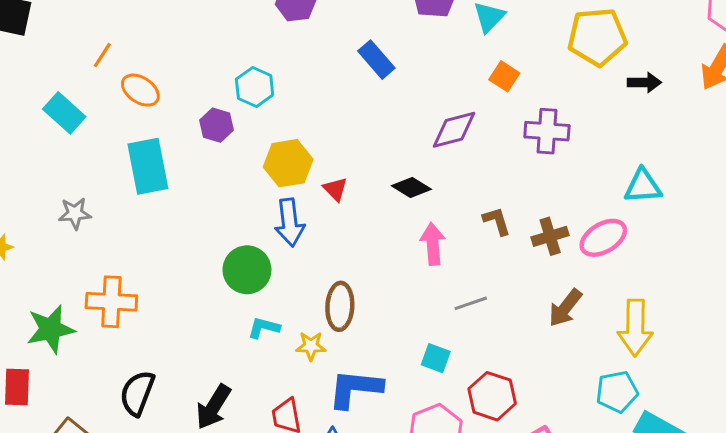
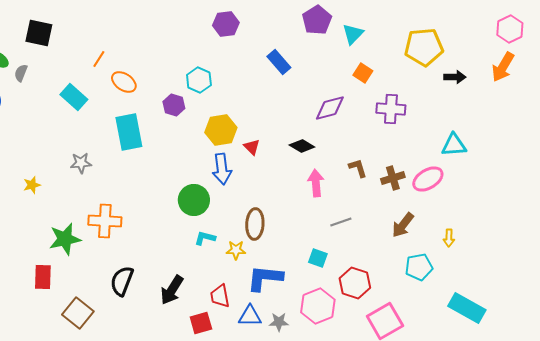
yellow arrow: (635, 328) -> (449, 238), size x0.5
cyan pentagon: (617, 392) -> (419, 267), moved

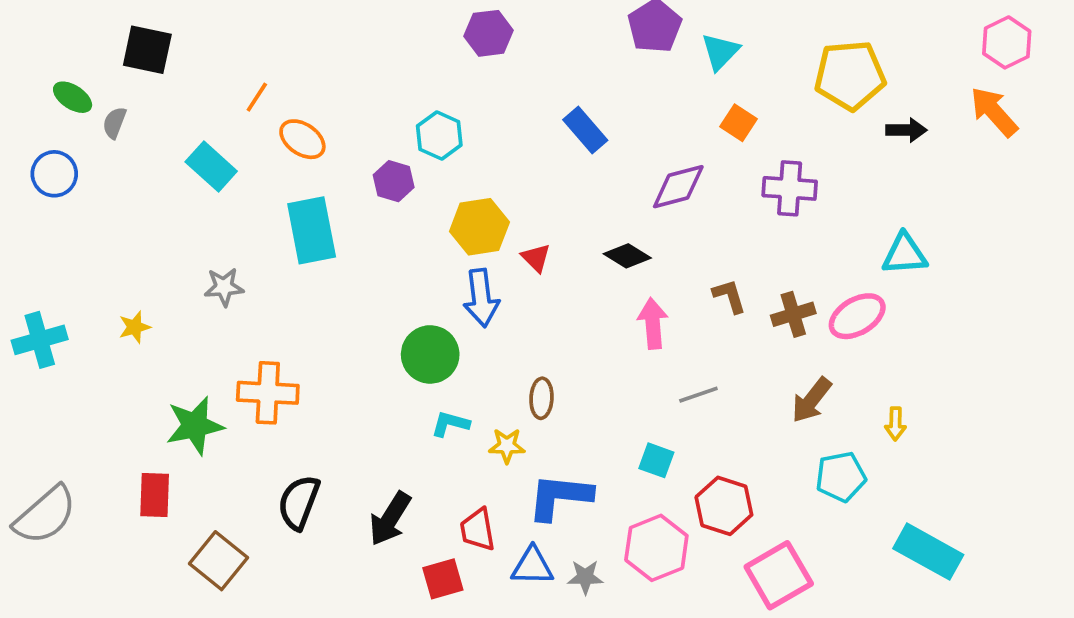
blue rectangle: (279, 62) -> (585, 130), moved
orange arrow: (503, 67) -> (994, 112), turned 108
brown ellipse: (255, 224) -> (541, 398), size x0.7

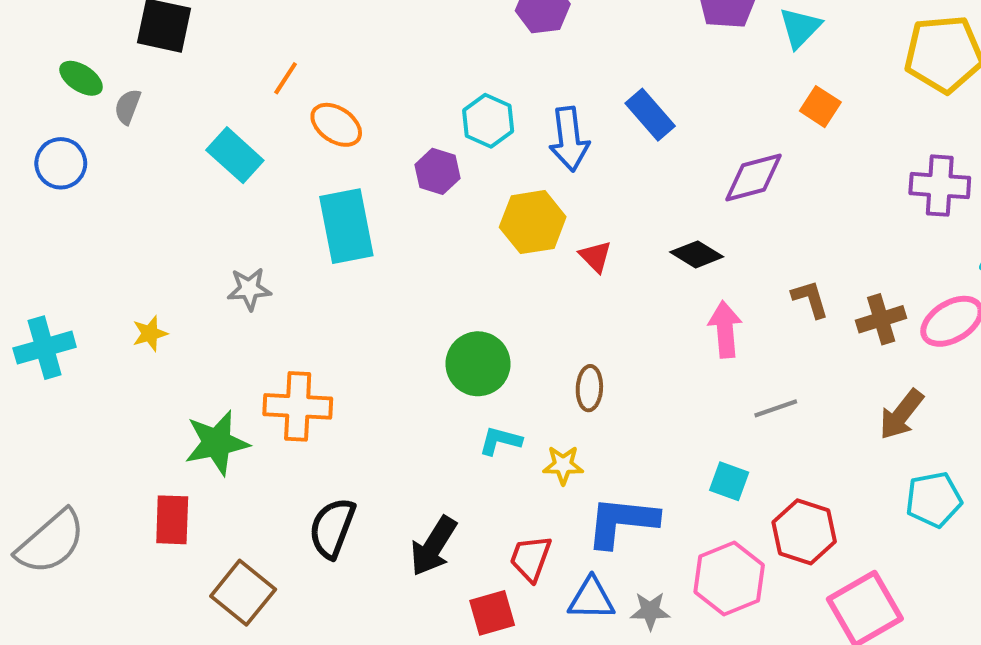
purple cross: (790, 188) -> (940, 186), moved
blue arrow: (481, 298) -> (569, 139), moved
brown ellipse: (541, 398) -> (589, 388), moved
red trapezoid: (478, 530) -> (531, 558), turned 30

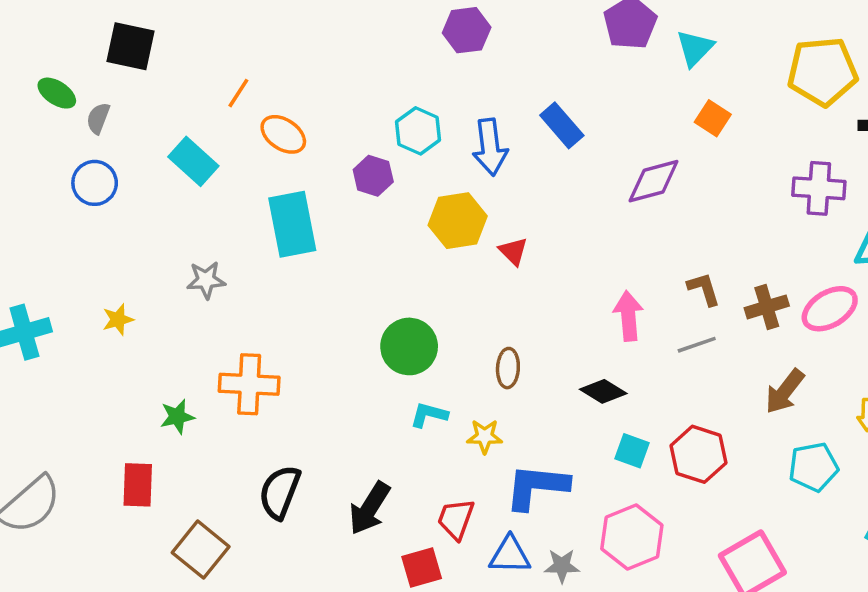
blue circle: (61, 163) -> (95, 183), moved
black diamond: (697, 254) -> (603, 391), moved
gray line: (776, 408) -> (697, 345), moved
green star: (217, 443) -> (177, 417), size x0.6
red hexagon: (804, 532) -> (698, 454), moved

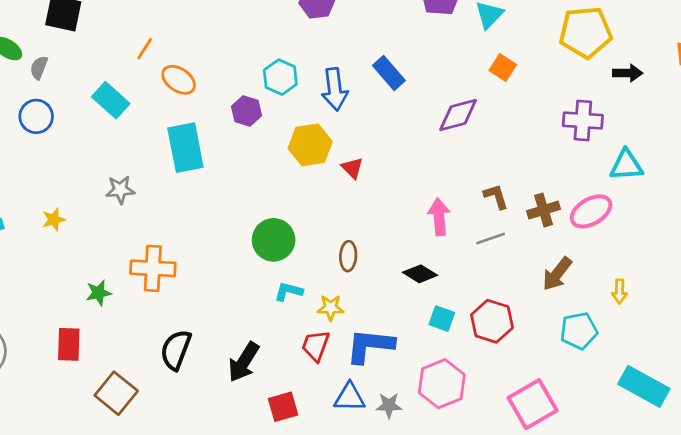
red trapezoid: (456, 519) -> (316, 346), moved

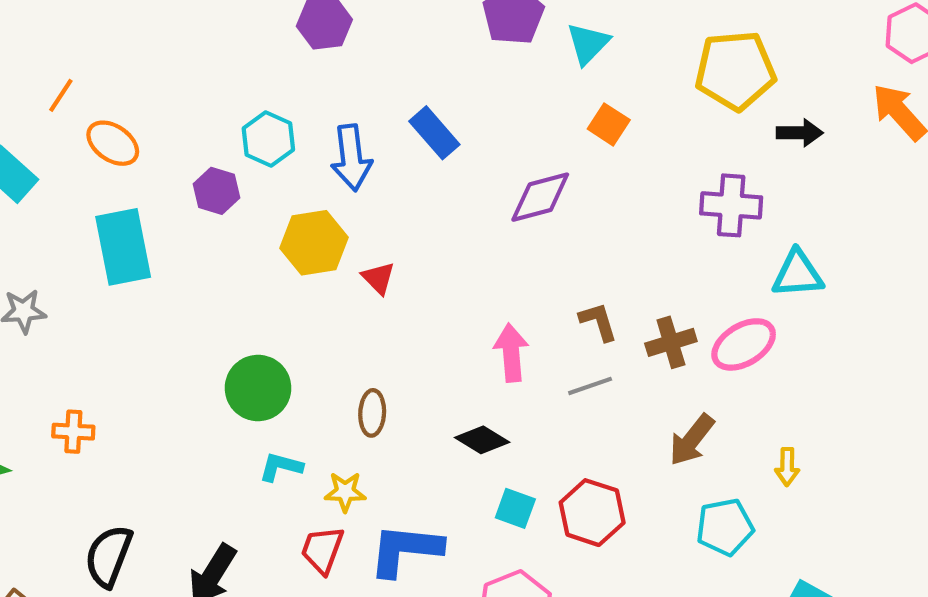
orange cross: (153, 268) -> (73, 432), size x0.6

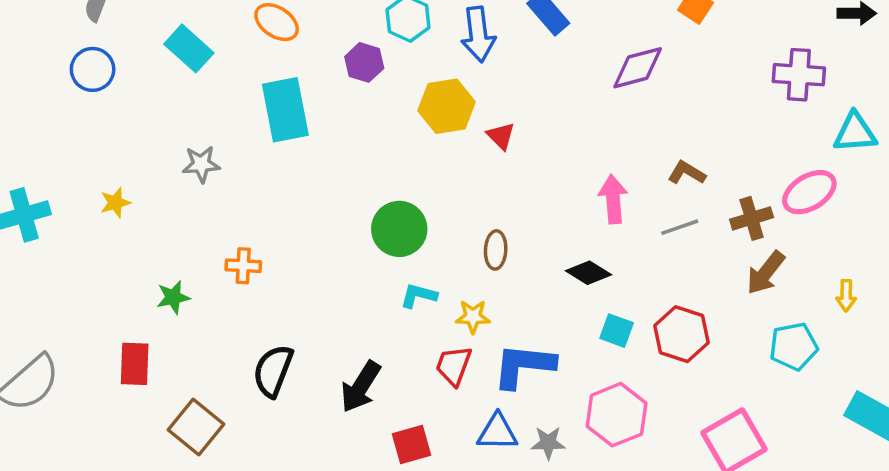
brown L-shape: (598, 322) -> (687, 173), turned -42
brown cross: (671, 342) -> (752, 218), moved

